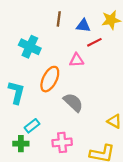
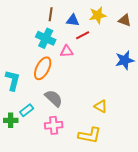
cyan cross: (30, 47) -> (46, 38), moved
gray semicircle: (73, 102) -> (54, 98), moved
green cross: (21, 144) -> (11, 120), moved

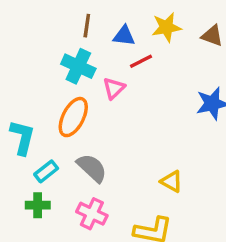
pink triangle: (67, 51) -> (114, 88), turned -40
cyan rectangle: (27, 110) -> (46, 171), moved
green cross: (11, 120) -> (38, 205), moved
pink cross: (54, 125) -> (92, 214), turned 30

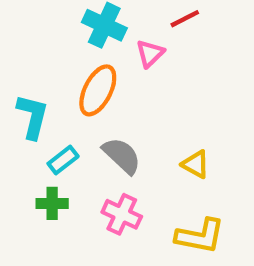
yellow triangle: (172, 181) -> (196, 164), moved

